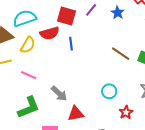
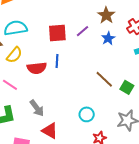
red square: (67, 16) -> (57, 33), turned -30
red semicircle: (50, 33) -> (37, 68), moved
red triangle: (76, 114) -> (50, 131), turned 30

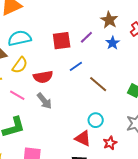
blue line: (57, 61) -> (76, 66), moved, turned 56
brown line: (104, 79) -> (98, 84), moved
gray arrow: (37, 108) -> (44, 101), moved
red triangle: (50, 131) -> (83, 138), moved

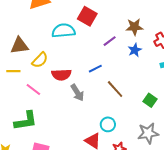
brown star: (109, 20) -> (134, 27), turned 30
cyan semicircle: (19, 38) -> (63, 31), moved
red square: (62, 41) -> (87, 16), moved, turned 30
gray arrow: (44, 101) -> (77, 93), moved

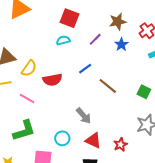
cyan semicircle: (63, 31) -> (63, 40), moved, size x0.6
gray arrow: (77, 93) -> (84, 116), moved
cyan circle: (108, 124) -> (62, 138), moved

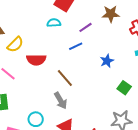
blue star: (121, 44) -> (107, 61), moved
blue line: (85, 69) -> (76, 46), moved
brown line: (108, 86) -> (65, 78), moved

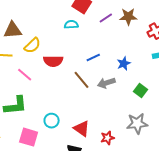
purple line: (85, 27) -> (106, 18), moved
blue line: (76, 46) -> (93, 57), moved
gray arrow: (61, 101) -> (106, 83), moved, turned 102

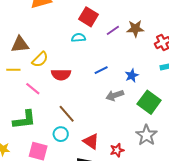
brown line: (81, 80) -> (67, 114), moved
green square: (141, 91) -> (149, 102), size x1.6
gray star: (137, 123) -> (146, 135), turned -30

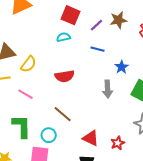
blue line: (101, 70) -> (98, 49), moved, turned 48
red semicircle: (61, 75) -> (65, 76), moved
gray arrow: (115, 95) -> (108, 89), turned -66
green L-shape: (24, 120) -> (22, 126), turned -75
cyan circle: (61, 134) -> (49, 135), moved

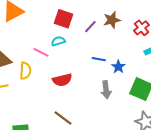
blue line: (98, 49) -> (99, 59), moved
yellow semicircle: (29, 64) -> (25, 71), turned -30
pink line: (26, 94) -> (41, 52), moved

